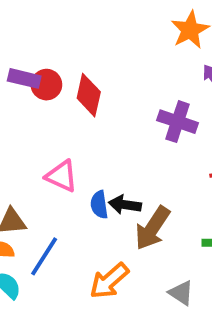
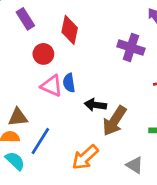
purple rectangle: (24, 78) -> (25, 19), turned 45
red circle: (46, 85) -> (43, 54), moved
blue semicircle: (99, 205) -> (69, 83), moved

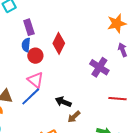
blue semicircle: (69, 83) -> (26, 45), moved
brown arrow: (114, 121) -> (74, 117), size x0.6
blue line: (40, 141) -> (31, 96), moved

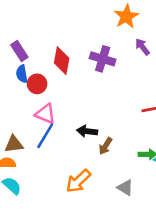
purple cross: (99, 67) -> (103, 59), moved

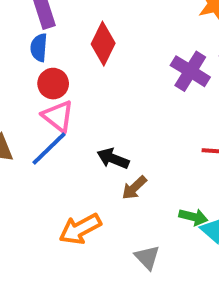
purple cross: (103, 59) -> (190, 71), moved
red circle: (37, 84) -> (53, 84), moved

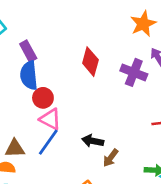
red diamond: (103, 44) -> (90, 62), moved
blue semicircle: (39, 48) -> (29, 75), size x1.5

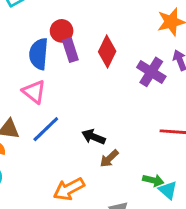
purple rectangle: (28, 51) -> (70, 50), moved
red circle: (43, 98) -> (62, 31), moved
pink triangle: (50, 119) -> (34, 92), moved

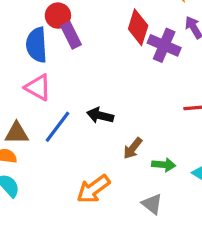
red diamond: (107, 52) -> (138, 27), moved
black arrow: (93, 137) -> (100, 115), moved
green arrow: (153, 180) -> (164, 165), moved

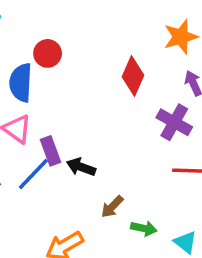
purple rectangle: (71, 35) -> (50, 151), moved
purple cross: (164, 45) -> (174, 122), moved

